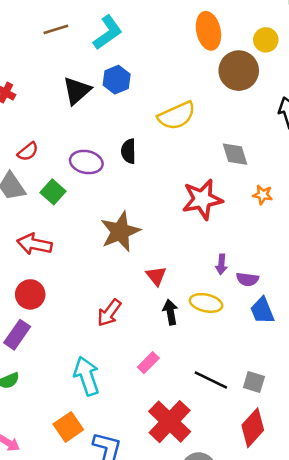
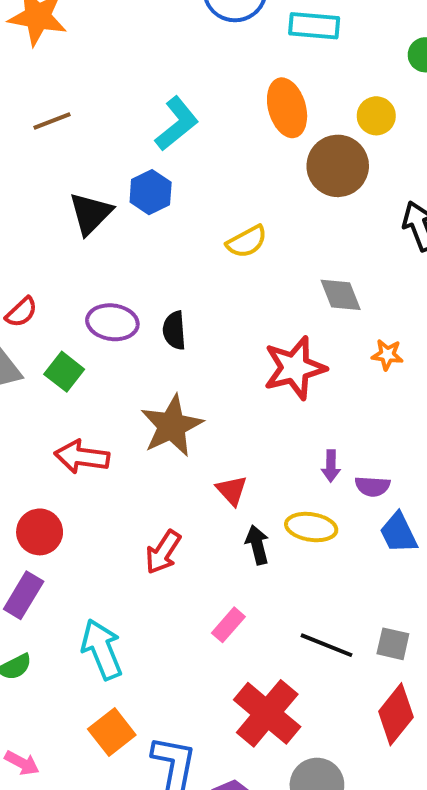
cyan L-shape: (108, 32) -> (177, 124), moved
yellow semicircle: (177, 116) -> (247, 242), size x0.7
black semicircle: (129, 151) -> (174, 330), moved
red arrow: (34, 244) -> (82, 457), moved
cyan arrow: (87, 376) -> (102, 649), moved

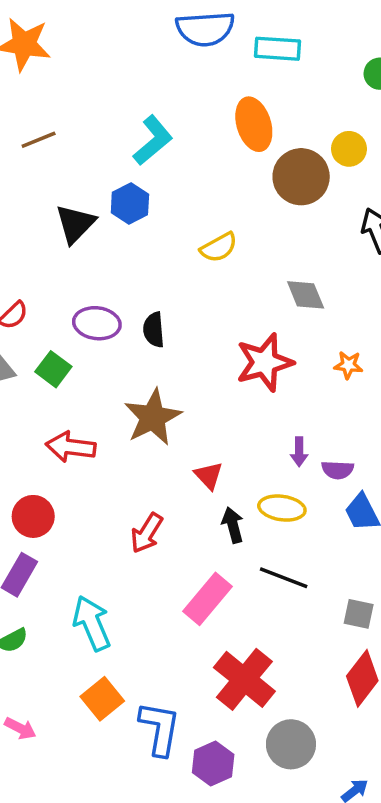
yellow circle: (376, 116) -> (349, 149), moved
orange star: (387, 355) -> (348, 365), moved
pink rectangle: (228, 625) -> (207, 599), size x1.6
black line: (327, 645) -> (284, 578), moved

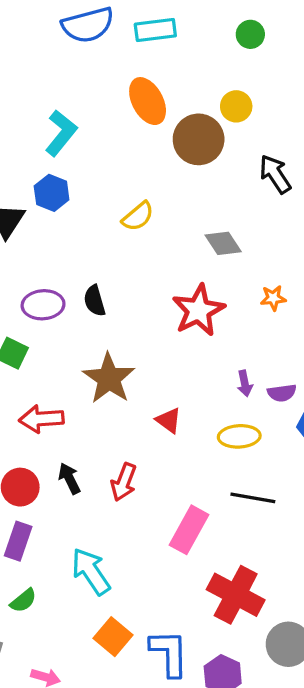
black arrow: (233, 525) -> (69, 478), moved

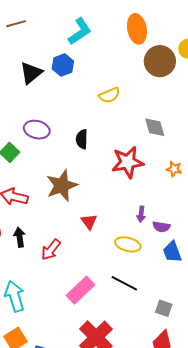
black semicircle: (95, 301) -> (82, 139), moved

